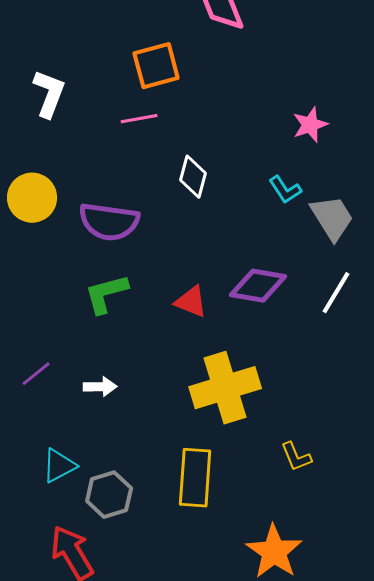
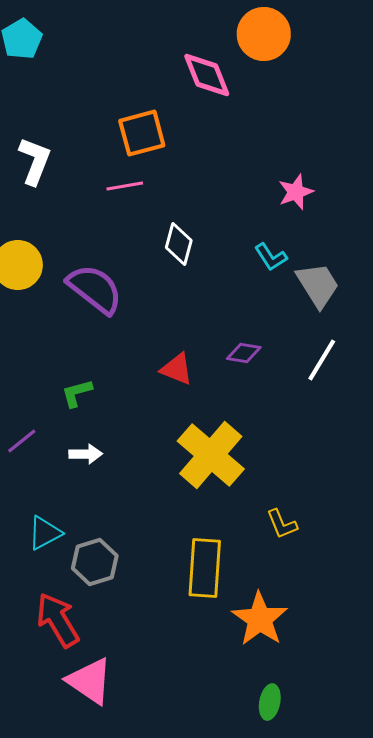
purple semicircle: (109, 222) -> (95, 289), turned -150
purple diamond: (258, 286) -> (244, 353), size x0.6
green L-shape: (106, 294) -> (77, 393), moved, size x0.7
yellow cross: (225, 388) -> (211, 455), turned -32
yellow rectangle: (195, 478) -> (205, 568), moved

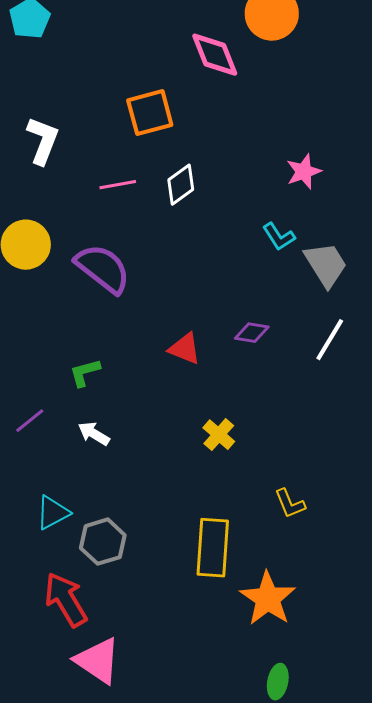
pink line: (125, 186) -> (118, 185), moved
white diamond: (179, 244) -> (181, 185), moved, turned 39
white arrow: (86, 454) -> (94, 434), turned -148
yellow cross: (211, 455) -> (219, 435), size x0.5

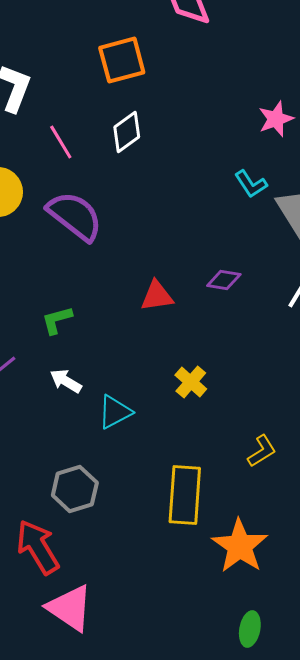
pink line: (118, 185) -> (61, 142), moved, turned 69
white diamond: (181, 185) -> (127, 132), moved
red triangle: (185, 349) -> (157, 296), turned -30
yellow L-shape: (290, 504) -> (262, 451), turned -100
cyan triangle: (53, 513) -> (115, 412), moved

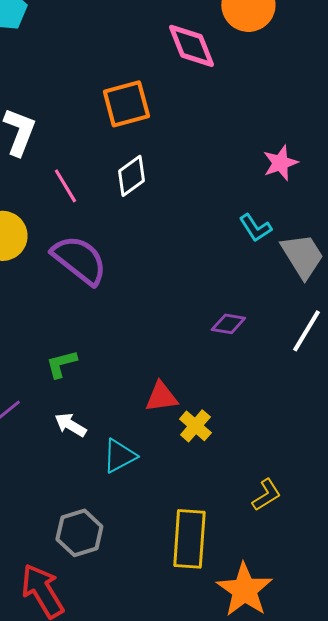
red triangle: (157, 296) -> (161, 397), moved

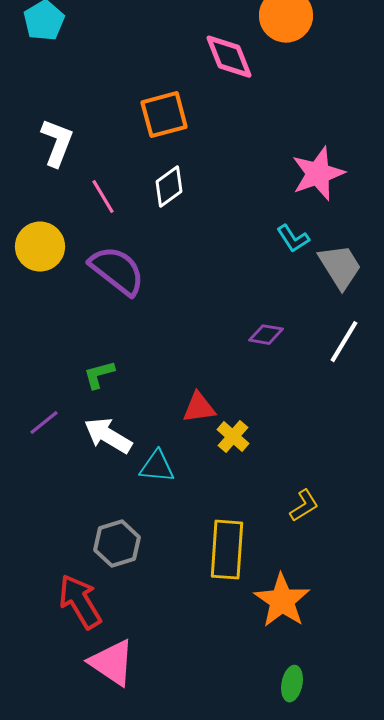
pink star: (280, 163) -> (318, 174), size x1.5
white arrow: (70, 425) -> (108, 436), size x1.5
cyan triangle: (119, 456) -> (157, 467), turned 33

